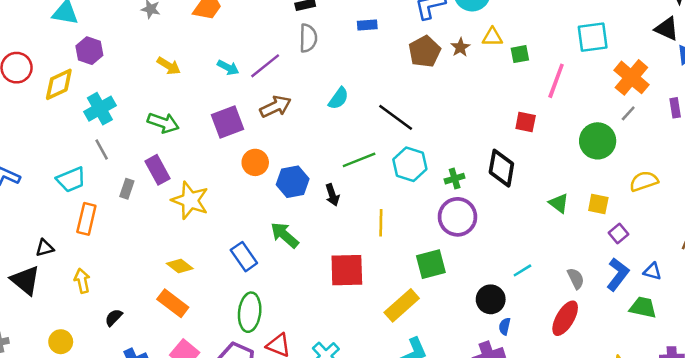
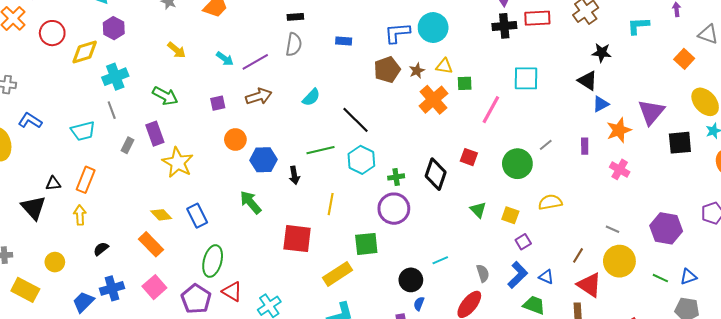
orange cross: (631, 77) -> (433, 100), moved
purple square: (227, 122) -> (218, 103), size x0.6
red square: (526, 122) -> (469, 157), moved
orange rectangle: (86, 219) -> (86, 180), moved
blue rectangle: (244, 257) -> (197, 216), moved

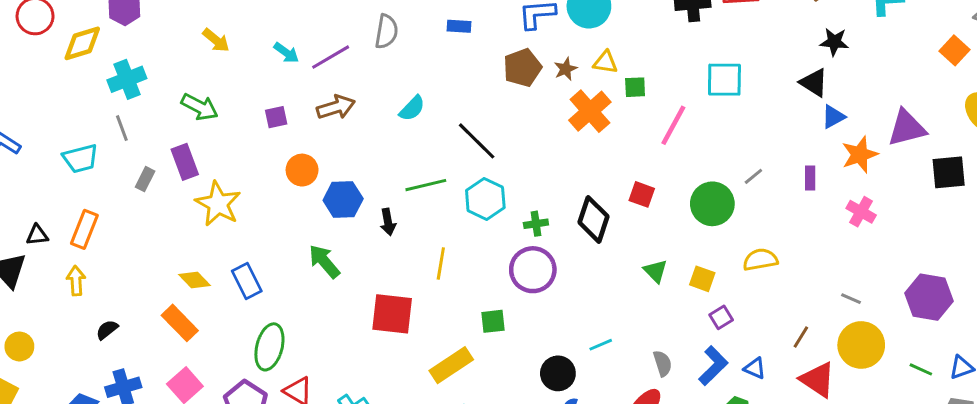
purple triangle: (651, 112) -> (907, 128), turned 36
green square: (366, 244) -> (493, 321), size x0.7
yellow circle: (55, 262) -> (19, 346), moved

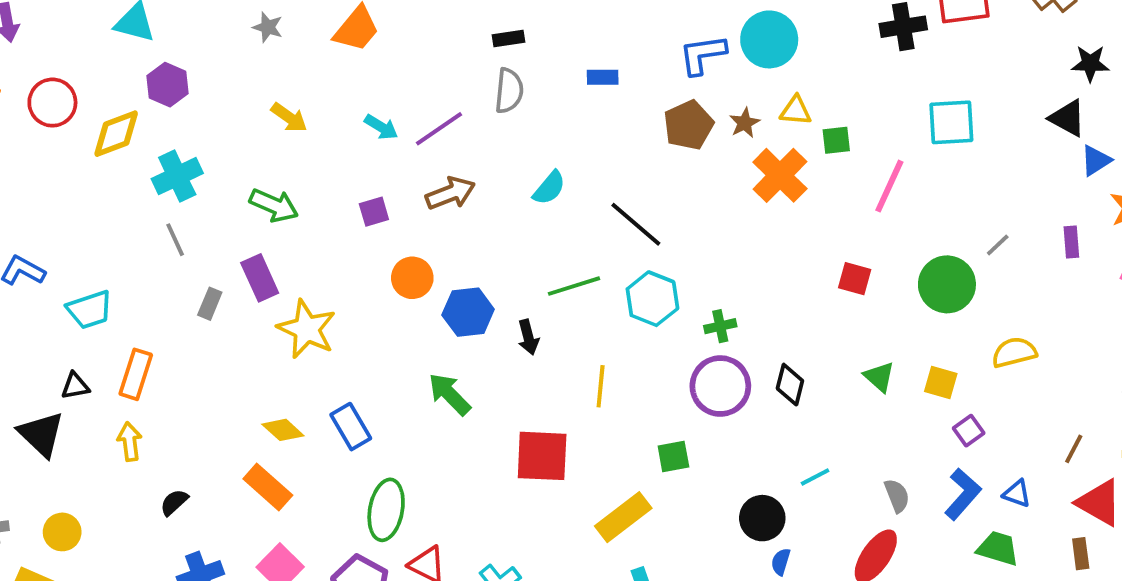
cyan trapezoid: (80, 158) -> (90, 310), moved
black diamond: (593, 219) -> (790, 385), moved, size x0.7

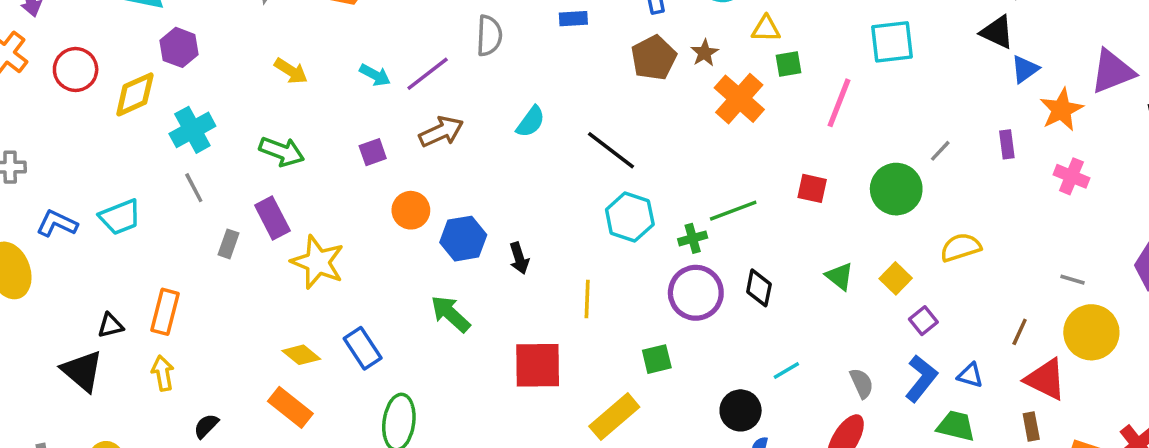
yellow triangle: (796, 111) -> (766, 29), moved
green line: (574, 286) -> (733, 211), moved
cyan trapezoid: (90, 310) -> (120, 217), moved
yellow square: (941, 383) -> (896, 278), turned 32

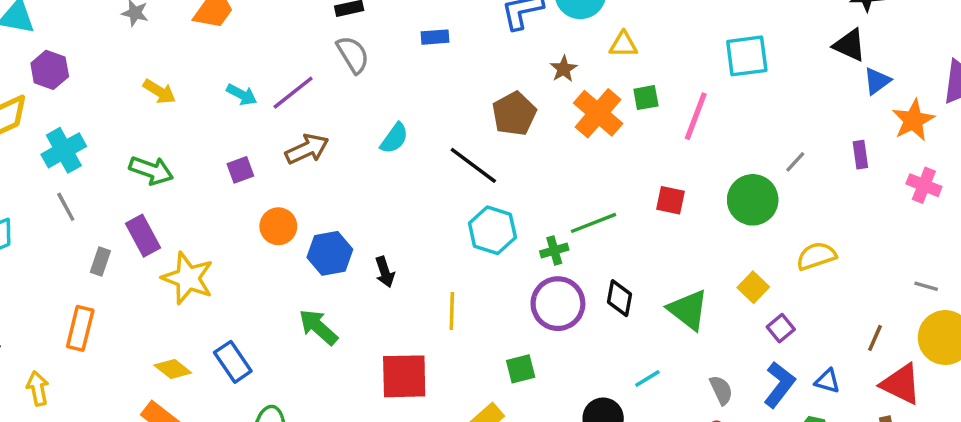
gray semicircle: (489, 36) -> (353, 55), turned -33
brown pentagon: (654, 58) -> (514, 114), moved
green square: (788, 64) -> (646, 98), moved
green triangle: (840, 276) -> (688, 310), moved, size x1.5
orange rectangle: (165, 312) -> (80, 328), moved

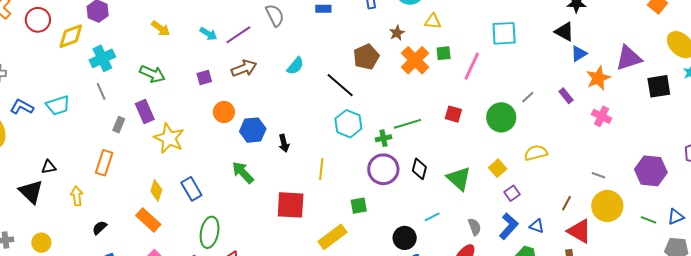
purple rectangle: (860, 155) -> (566, 96), turned -35
yellow diamond: (173, 369) -> (156, 190), turned 65

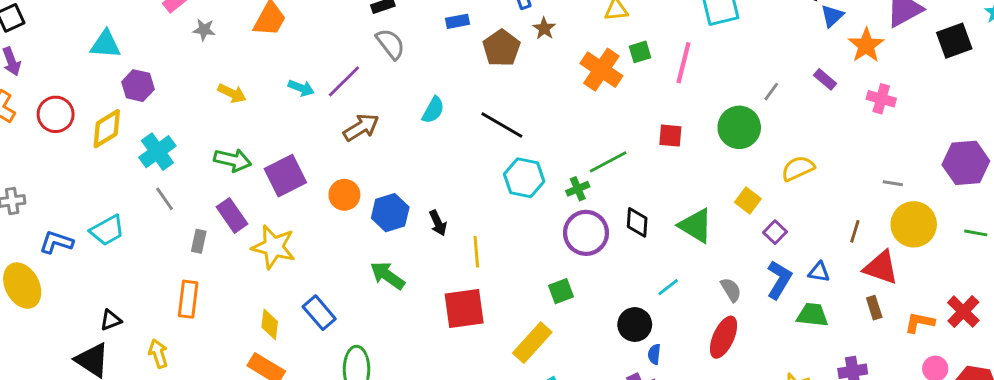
brown star: (397, 33) -> (544, 28), moved
brown pentagon: (366, 57) -> (501, 48), moved
purple square: (204, 78) -> (285, 176), moved, size x1.8
yellow line: (321, 169) -> (476, 252), moved

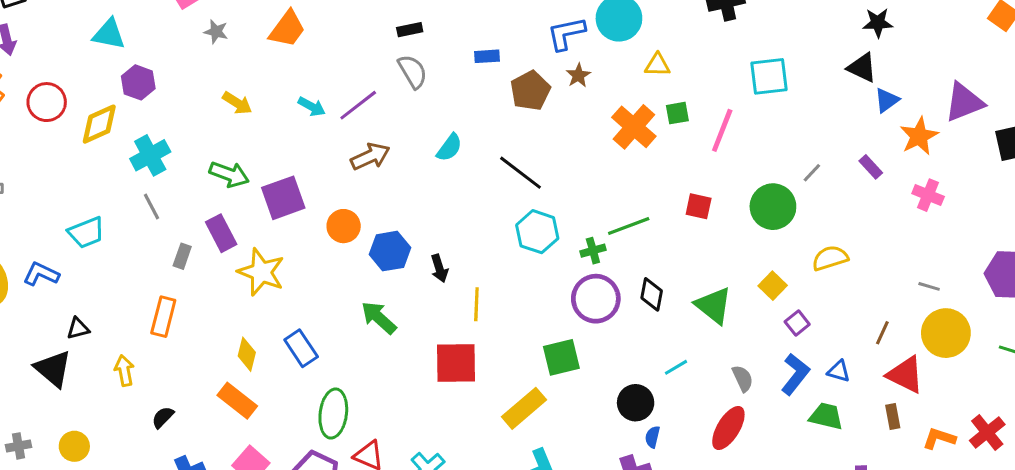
blue L-shape: (56, 242) -> (41, 274), moved
green square: (561, 291) -> (561, 357), size x1.4

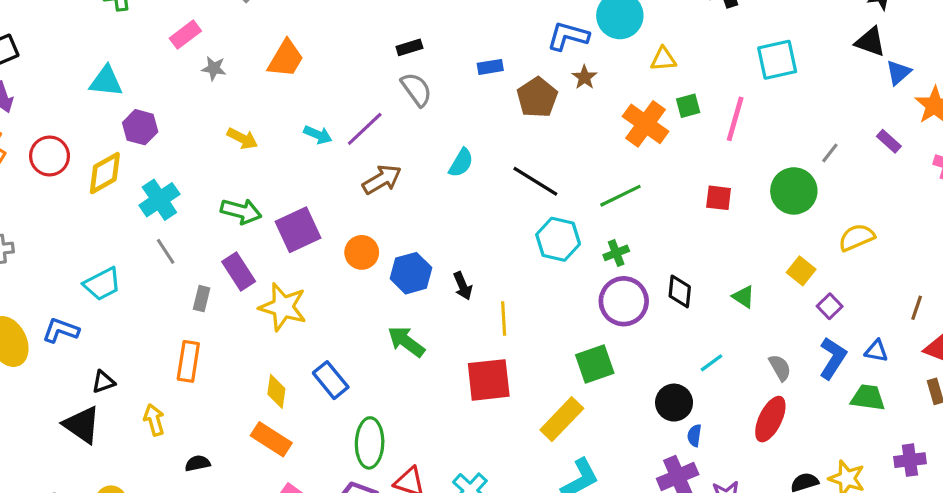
blue L-shape: (566, 33) -> (568, 36), turned 33
green line: (629, 226) -> (620, 196), moved
green triangle: (714, 305) -> (743, 297), size x0.6
black semicircle: (163, 417) -> (198, 463), turned 40

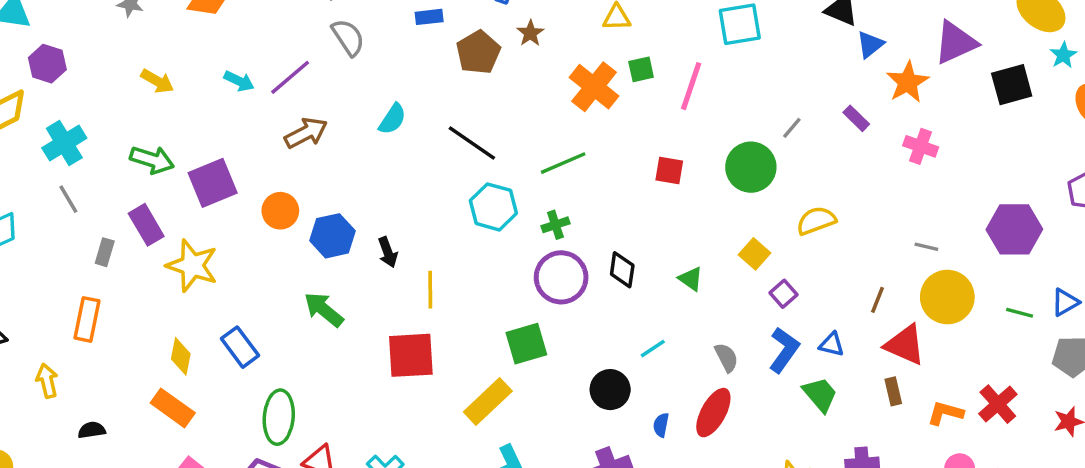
green trapezoid: (868, 398) -> (820, 394), turned 39
blue semicircle: (694, 435) -> (661, 425), moved

